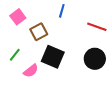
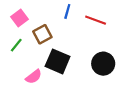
red line: (97, 27) -> (96, 20), moved
green line: (15, 55) -> (16, 45), moved

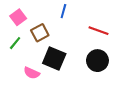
red line: (96, 20) -> (99, 31), moved
pink semicircle: (34, 77) -> (32, 73), turned 63

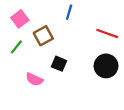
black square: (54, 58) -> (59, 64), size x0.6

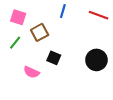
pink square: (20, 19) -> (18, 17), turned -35
red line: (107, 33) -> (99, 15), moved

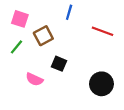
red line: (99, 15) -> (103, 31), moved
black circle: (96, 60) -> (101, 84), moved

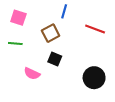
brown square: (43, 36) -> (51, 33), moved
green line: (16, 47) -> (15, 44), turned 56

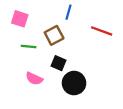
green line: (15, 44) -> (29, 46), moved
black circle: (94, 78) -> (74, 83), moved

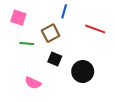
pink semicircle: (34, 79) -> (33, 83), moved
black circle: (74, 83) -> (83, 71), moved

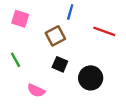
green line: (27, 43) -> (16, 60), moved, turned 56

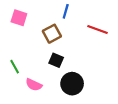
green line: (16, 60) -> (15, 67), moved
black circle: (91, 78) -> (72, 84), moved

